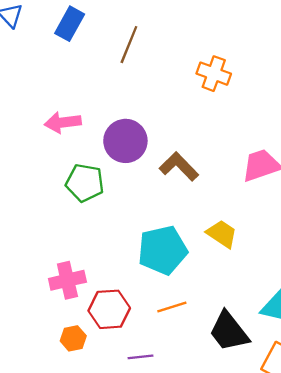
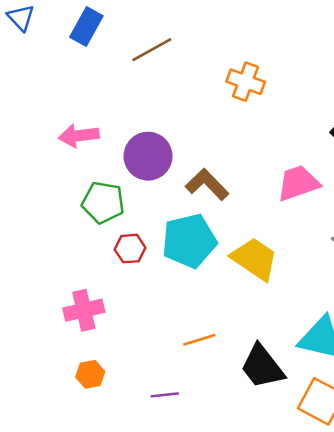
brown line: (129, 45) -> (152, 50), turned 39
yellow trapezoid: (222, 234) -> (255, 259), size x1.4
cyan pentagon: (163, 250) -> (189, 241), moved
red hexagon: (109, 309) -> (130, 249), moved, size x0.7

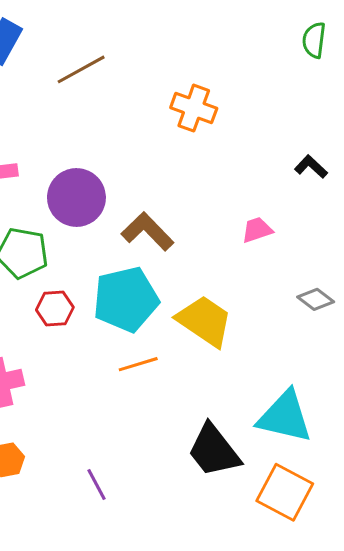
pink trapezoid: (298, 183) -> (257, 230), size x0.6
orange line: (199, 340) -> (138, 364), moved
purple line: (165, 395) -> (97, 484), turned 68

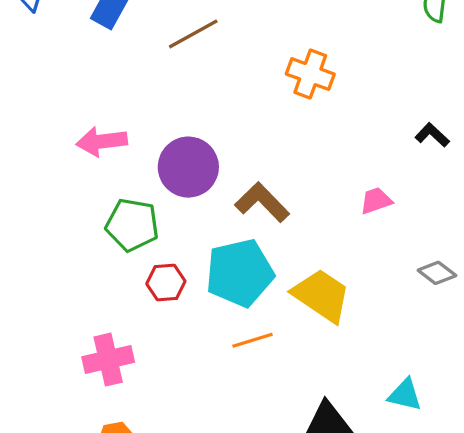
cyan triangle: (285, 417) -> (405, 395), size x0.6

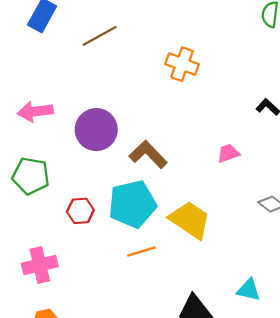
green pentagon: (132, 225) -> (31, 176), moved

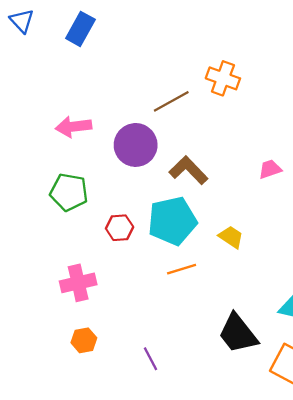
brown line: (100, 36) -> (171, 101), moved
yellow trapezoid: (190, 220) -> (231, 237), size x0.6

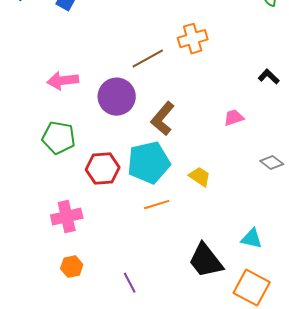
orange cross: (223, 78) -> (193, 39), turned -36
brown L-shape: (188, 170) -> (163, 119), turned -96
red hexagon: (120, 228) -> (103, 169), size x1.4

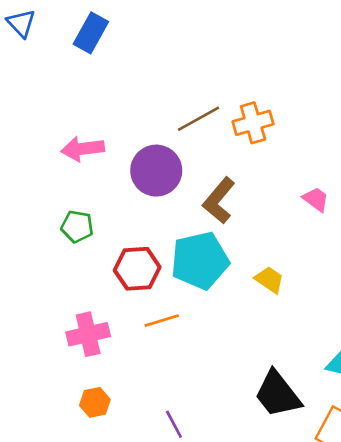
orange cross: (193, 39) -> (253, 123), moved
pink trapezoid: (234, 118) -> (316, 199), turned 55
green pentagon: (59, 138) -> (77, 226), size x0.7
orange line: (157, 205) -> (162, 321), moved

